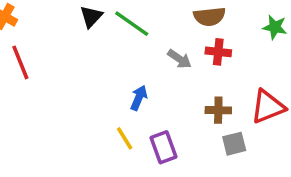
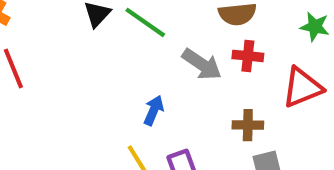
gray arrow: (179, 59) -> (202, 64), size x1.4
red triangle: (268, 107) -> (302, 87), moved

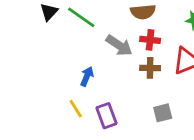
brown cross: (248, 125) -> (150, 68), moved

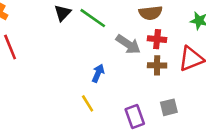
purple rectangle: (107, 116) -> (135, 117), moved

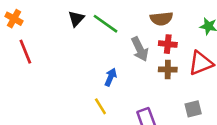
gray arrow: (128, 44) -> (140, 49), turned 30
gray square: (169, 107) -> (193, 109), moved

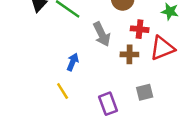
red cross: (168, 44) -> (140, 29), moved
gray square: (193, 109) -> (145, 92), moved

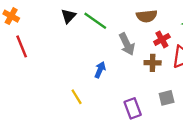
red cross: (140, 29) -> (162, 39), turned -35
yellow line: (63, 91) -> (77, 97), moved

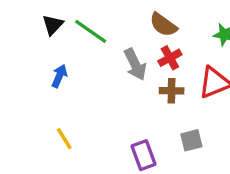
brown semicircle: (147, 16) -> (163, 25), turned 42
red cross: (162, 39) -> (170, 58), moved
blue arrow: (100, 70) -> (59, 76), moved

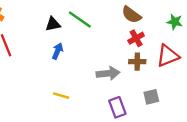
black triangle: (53, 25) -> (53, 24), moved, turned 35
gray arrow: (135, 64) -> (108, 73), moved, turned -70
yellow line: (64, 139) -> (61, 96), turned -42

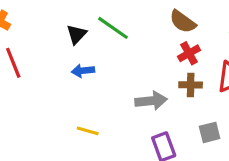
black triangle: (53, 24) -> (77, 34), turned -35
blue arrow: (58, 51) -> (83, 71), turned -119

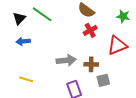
brown cross: (191, 85) -> (91, 64), moved

